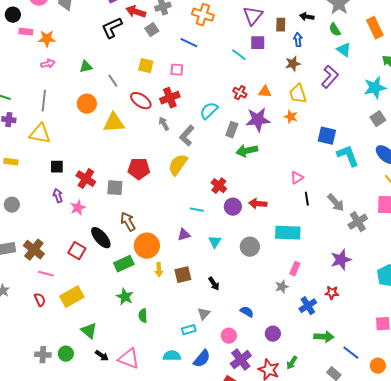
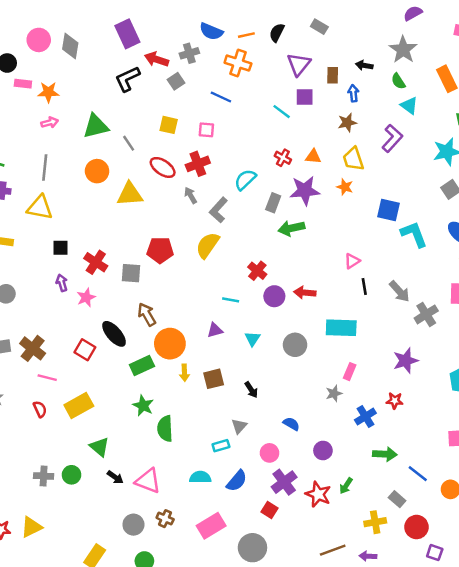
green triangle: (86, 67) -> (96, 126), size x1.6
green semicircle: (143, 316) -> (165, 429), size x1.5

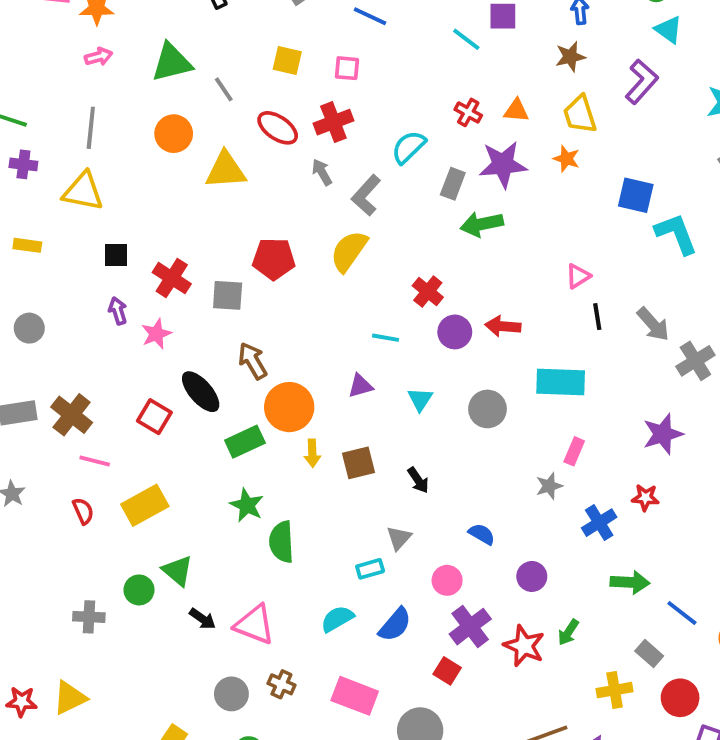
green circle: (72, 475) -> (139, 590), moved
cyan semicircle: (200, 477) -> (337, 619), turned -30
pink rectangle: (211, 526) -> (355, 696), turned 52

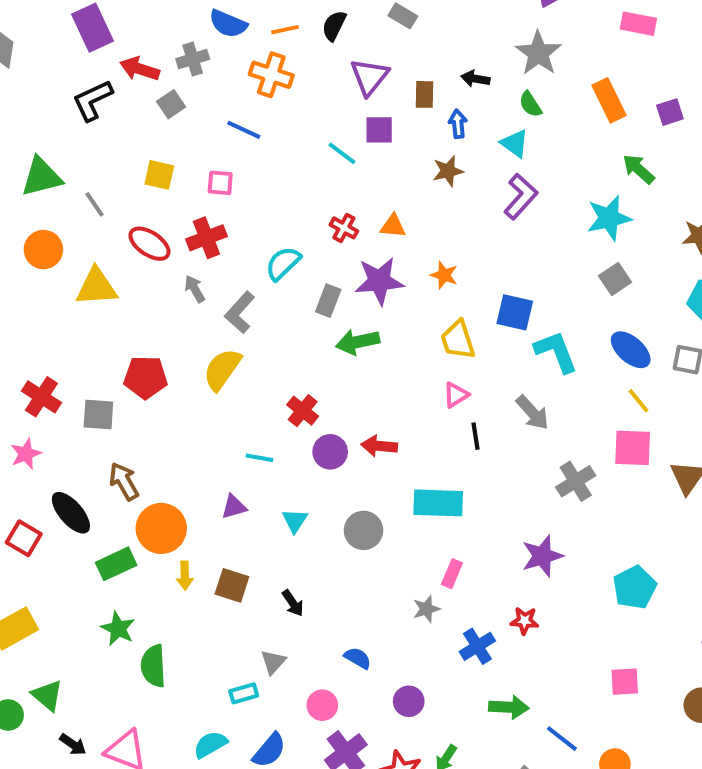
cyan triangle: (668, 30) -> (515, 144), moved
yellow trapezoid: (580, 114) -> (458, 340), moved
gray arrow: (653, 324) -> (532, 413), moved
brown square: (358, 463) -> (232, 585), turned 32

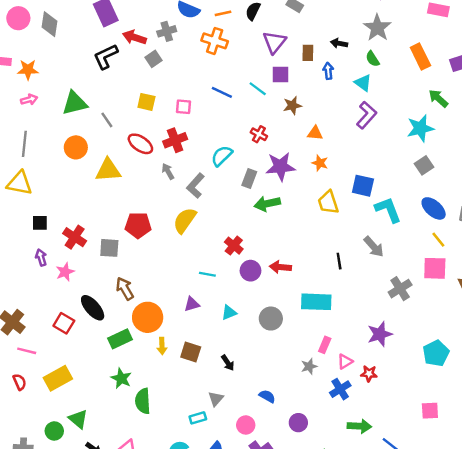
blue line: (244, 130) -> (222, 92), moved
brown star: (448, 171) -> (292, 106), moved
orange triangle: (393, 226) -> (315, 133), moved
pink triangle: (456, 395) -> (345, 362), moved
cyan triangle: (295, 521) -> (229, 313), turned 35

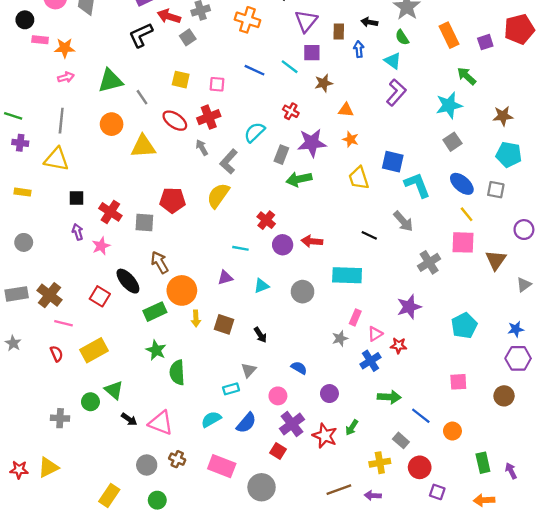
black line: (339, 261) -> (369, 235), turned -56

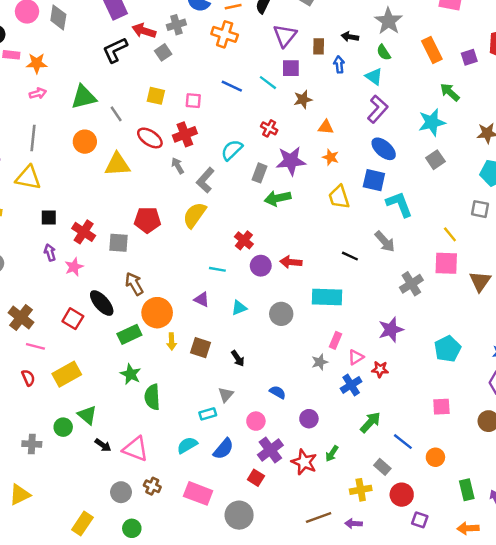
blue ellipse: (462, 184) -> (384, 149), moved
purple triangle: (225, 278) -> (202, 299), turned 42
green arrow: (389, 397) -> (370, 422), turned -50

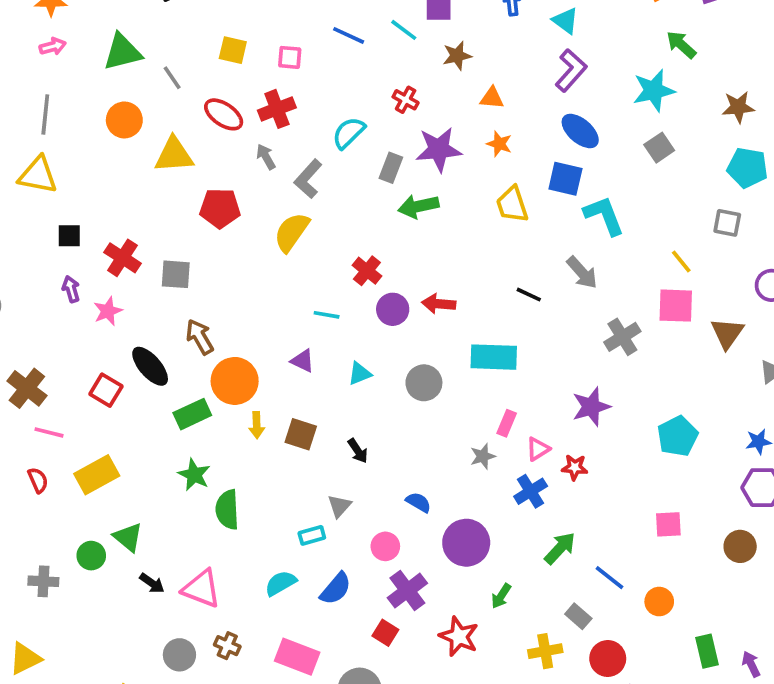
red pentagon: (147, 220) -> (220, 208), moved
purple circle: (309, 419) -> (466, 543), size x1.6
red star: (304, 462) -> (459, 636), moved

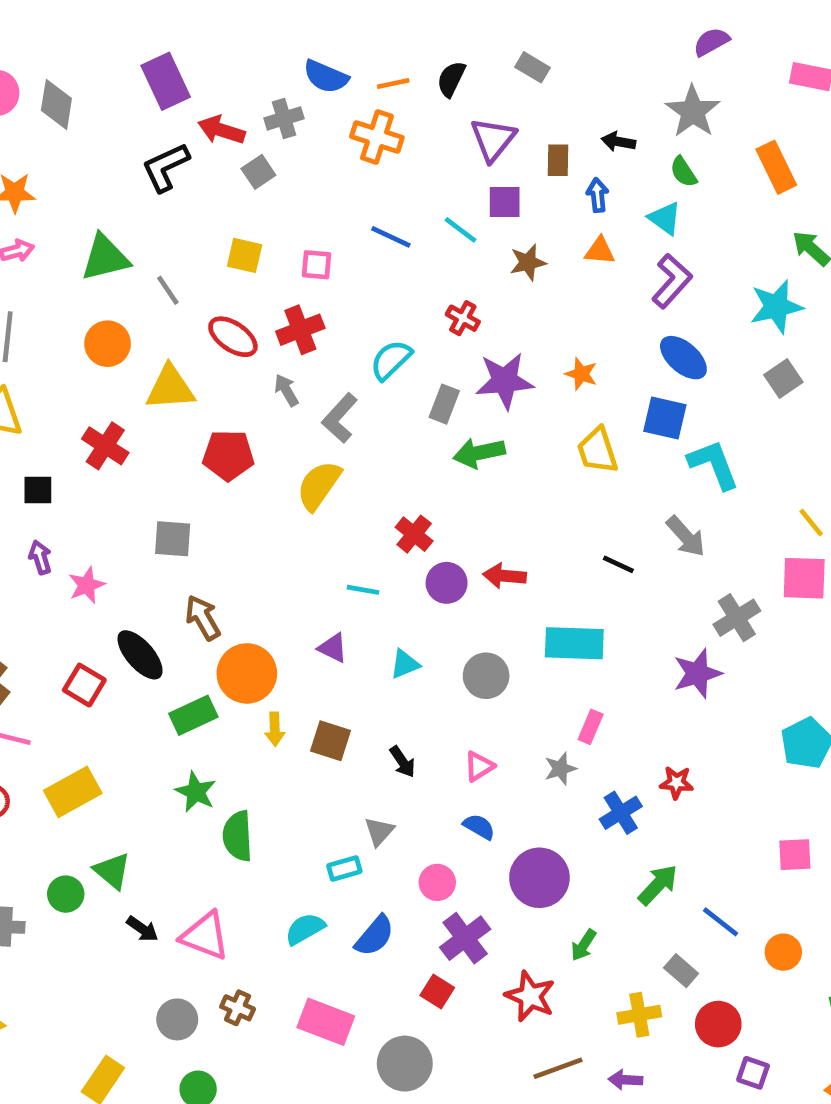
orange triangle: (492, 98) -> (600, 251), moved
red cross: (122, 258) -> (105, 446), moved
purple star: (591, 407) -> (697, 673), moved
pink triangle: (538, 449) -> (479, 766), moved

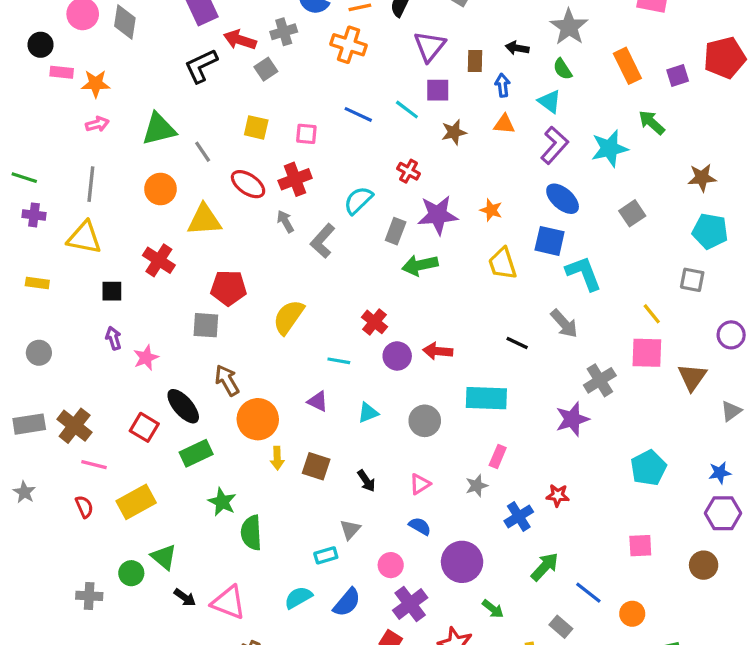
cyan star: (776, 307) -> (610, 148), moved
red pentagon: (228, 455) -> (229, 288), moved
yellow semicircle: (319, 485) -> (289, 317), moved
green rectangle: (193, 715) -> (196, 453), moved
green arrow: (584, 945) -> (493, 609), turned -85

